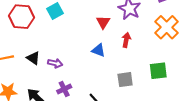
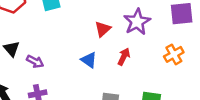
orange cross: (167, 27) -> (174, 54), size x0.7

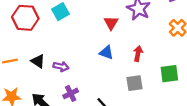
red arrow: (124, 57) -> (138, 54), moved

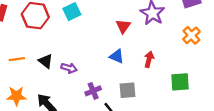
gray square: (134, 83) -> (128, 90), moved
purple cross: (71, 93) -> (93, 91), moved

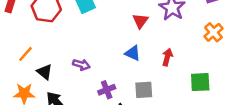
orange line: (17, 59) -> (25, 54), turned -42
black triangle: (46, 61) -> (45, 72), moved

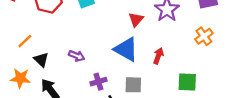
blue triangle: (133, 53) -> (126, 49), size x1.6

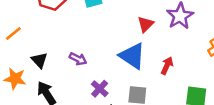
orange line: (25, 41) -> (13, 34), moved
purple cross: (98, 82) -> (100, 89), turned -35

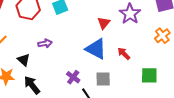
purple arrow: (78, 59) -> (45, 43), moved, turned -32
red arrow: (167, 66) -> (124, 54), turned -64

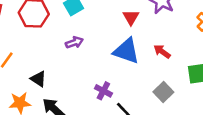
purple arrow: (45, 43) -> (74, 42), moved
gray square: (103, 79) -> (163, 92), moved, turned -35

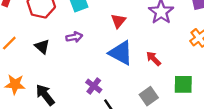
red triangle: (131, 17) -> (118, 21), moved
black triangle: (38, 79) -> (42, 47), moved

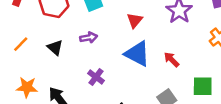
purple cross: (94, 86) -> (96, 77), moved

